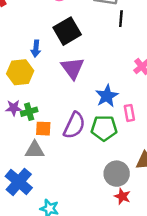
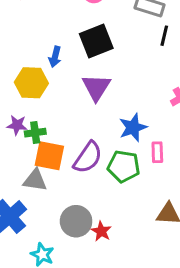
orange square: (43, 129) -> (49, 156), size x1.5
gray circle: (117, 174) -> (76, 221), moved
red star: (122, 196) -> (101, 231), moved

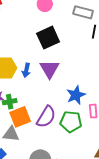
blue arrow: (55, 57) -> (26, 70), moved
orange square: (49, 156) -> (20, 117), turned -30

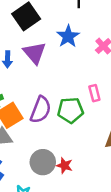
blue star: (76, 95) -> (68, 36), moved

